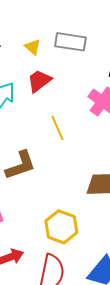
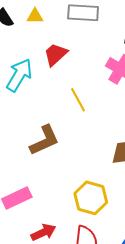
yellow triangle: (33, 47) -> (35, 16), moved, turned -36

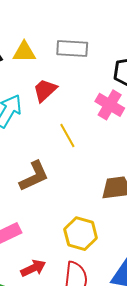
yellow triangle: (35, 16) -> (24, 52), size x1.4

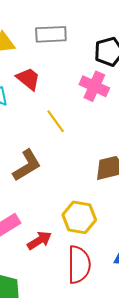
red trapezoid: (45, 90) -> (28, 79), turned 88
red arrow: (33, 268) -> (39, 240), moved

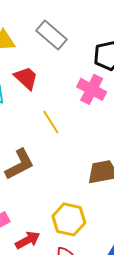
gray rectangle: (51, 34) -> (51, 35), turned 40

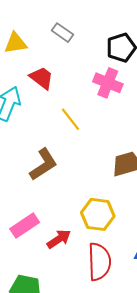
gray rectangle: (51, 35) -> (62, 33), size x0.7

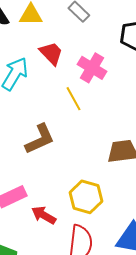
pink cross: (108, 83) -> (92, 68), moved
red arrow: (59, 239) -> (44, 215), turned -125

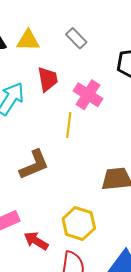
red trapezoid: (51, 53) -> (48, 79), turned 32
yellow line: (74, 99) -> (69, 125), turned 35

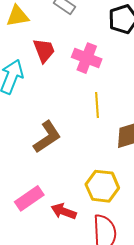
yellow line: (69, 125) -> (97, 105), moved

